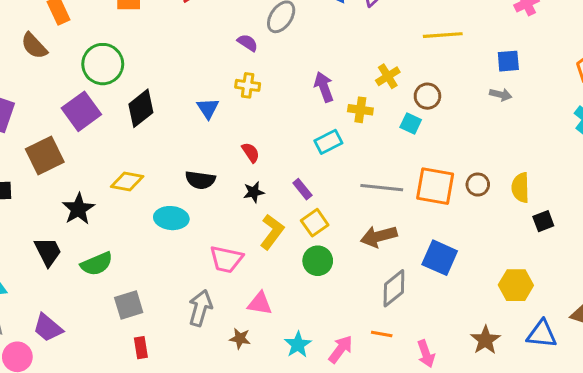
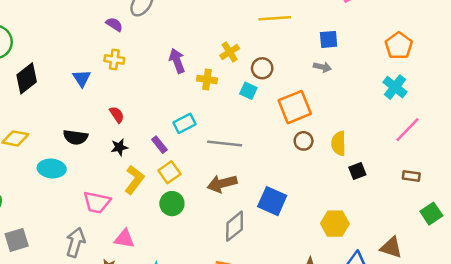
cyan rectangle: (328, 142) -> (184, 123), moved
orange square: (435, 186) -> (295, 107), moved, turned -32

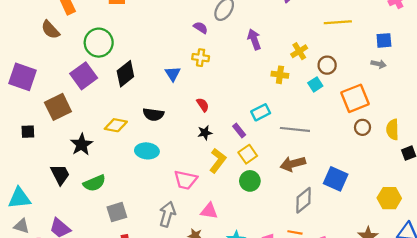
purple arrow: (177, 61) -> (254, 39), moved
cyan square: (248, 91) -> (315, 84), turned 32
black semicircle: (75, 137) -> (153, 114), moved

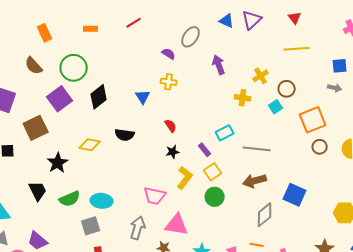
brown semicircle: (50, 30) -> (34, 66), moved
cyan ellipse: (147, 151) -> (102, 201), moved
pink triangle: (209, 211) -> (177, 225), size x1.4

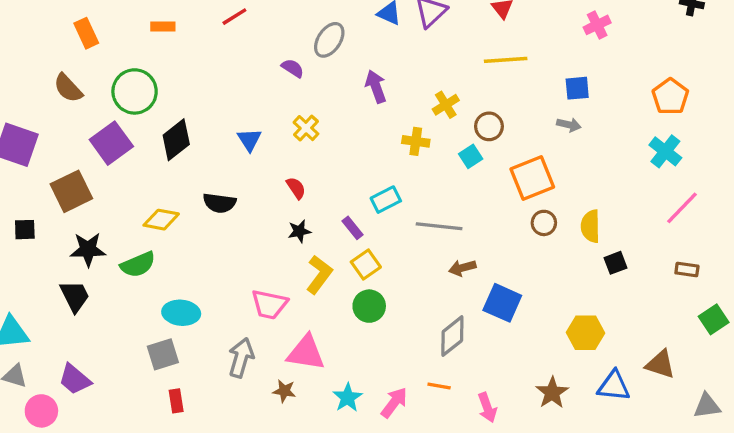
yellow cross: (169, 82) -> (306, 128), moved, turned 35
black star: (58, 163) -> (88, 250), moved, turned 30
brown arrow: (255, 181) -> (462, 268), moved, size x0.7
green semicircle: (70, 199) -> (138, 265), moved

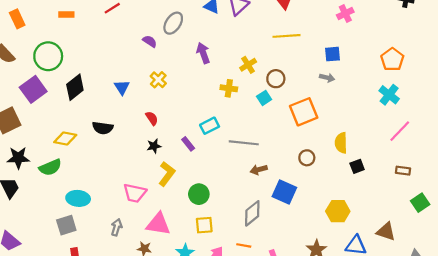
brown circle: (544, 223) -> (307, 158), moved
yellow square: (366, 265) -> (204, 225), moved, turned 30
gray arrow: (241, 358) -> (117, 227), size x0.7

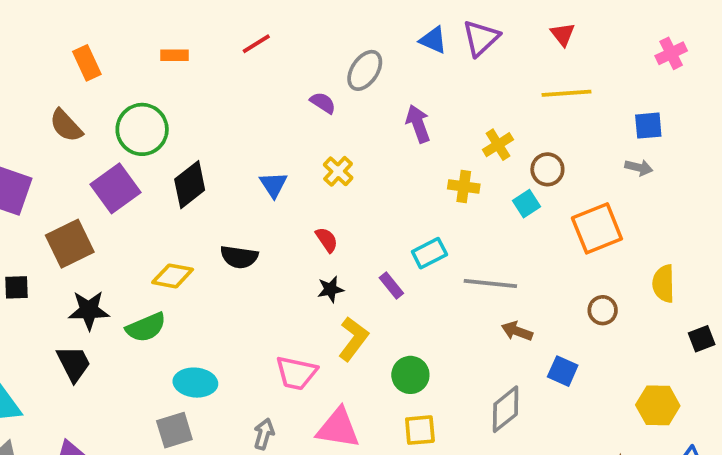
black square: (357, 166) -> (702, 339), moved
brown arrow: (259, 170) -> (517, 331), turned 35
blue square: (284, 192) -> (563, 371), size x0.7

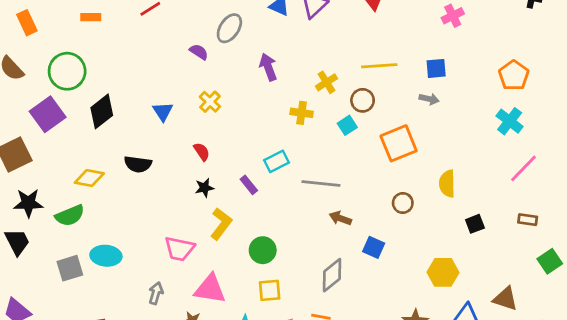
yellow line: (566, 93) -> (379, 66), moved
gray square: (174, 430) -> (70, 268), moved

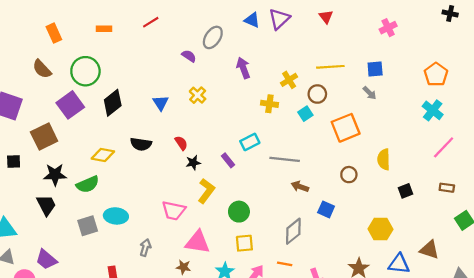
gray arrow: (429, 99) -> (370, 93), turned 32
red semicircle: (202, 152) -> (181, 143), moved
gray arrow: (156, 293) -> (145, 248), moved

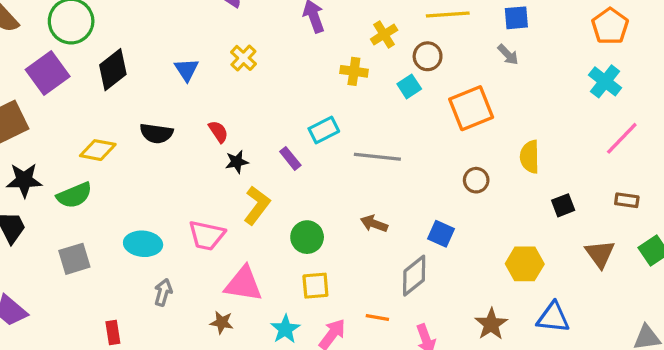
brown arrow: (300, 187) -> (374, 224), moved
cyan ellipse: (116, 216) -> (143, 244), moved
gray diamond: (293, 231) -> (414, 276), moved
brown triangle: (429, 250) -> (600, 254), moved, turned 36

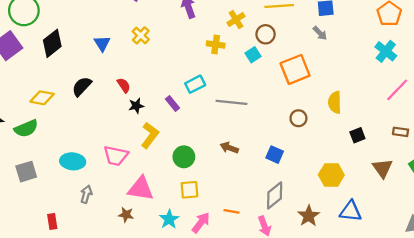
black semicircle: (156, 133) -> (82, 86), turned 125
gray diamond: (414, 276) -> (275, 195), moved

